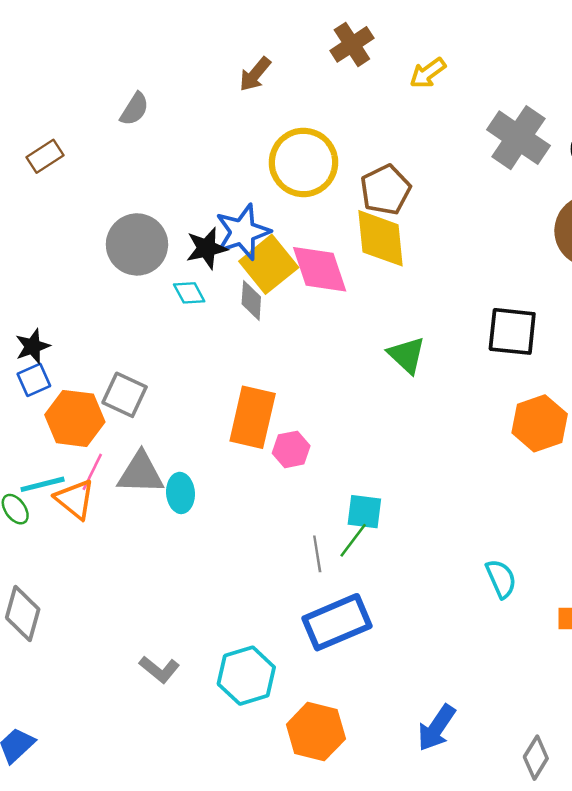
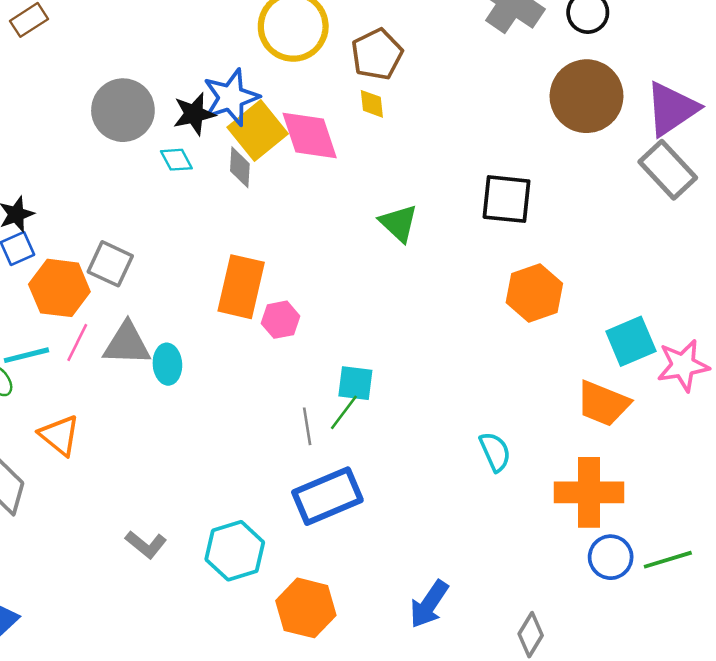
yellow diamond: (381, 238) -> (372, 104), size x0.5
orange triangle: (75, 499) -> (59, 435), moved

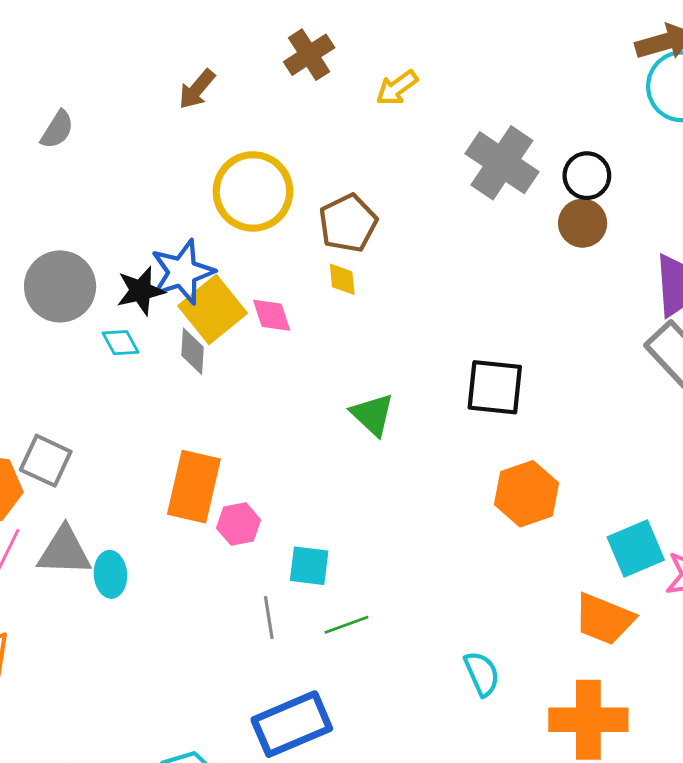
brown circle: (586, 96) -> (583, 223), moved, size x0.6
pink diamond: (310, 136) -> (272, 315), size x0.6
cyan square: (355, 383) -> (309, 566), moved
green line: (344, 412) -> (347, 625), moved, turned 33
gray line: (307, 426) -> (269, 618), moved

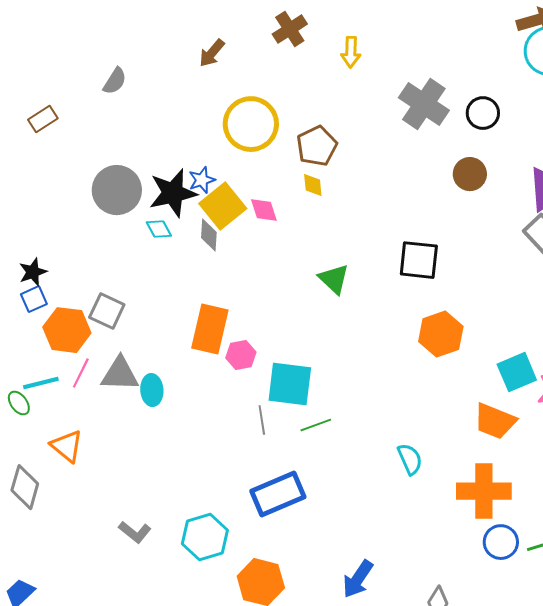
yellow arrow: (397, 88) -> (351, 52), turned -52
brown circle: (583, 223) -> (470, 174), moved
blue star: (182, 272) -> (202, 180), size x0.6
black star: (141, 291) -> (173, 193), size x1.4
cyan square: (309, 566) -> (290, 384), size x1.6

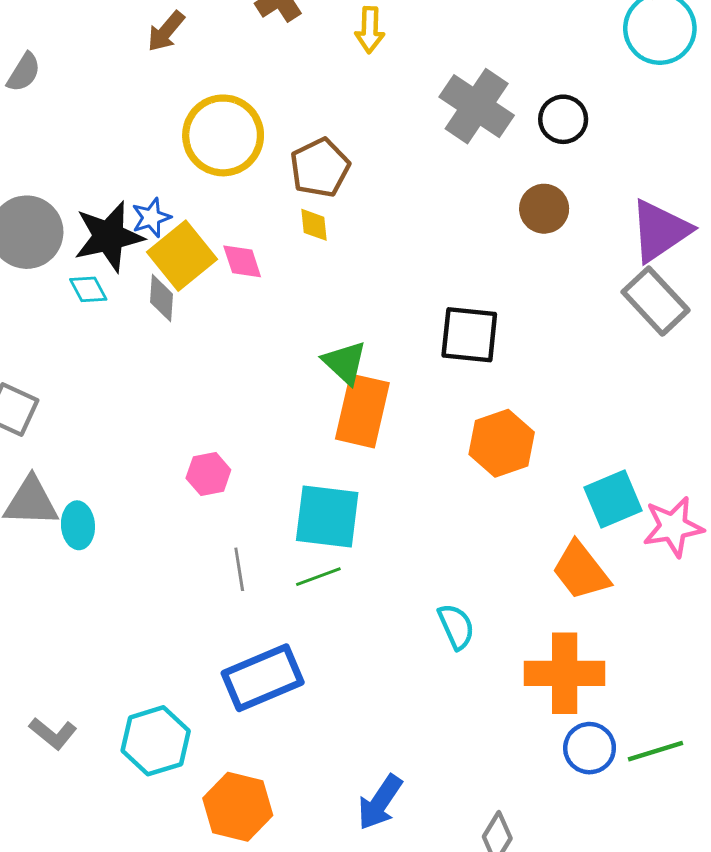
orange rectangle: (210, 329) -> (362, 411), moved
cyan square: (290, 384) -> (327, 517), moved
orange trapezoid: (495, 421) -> (581, 571), turned 30

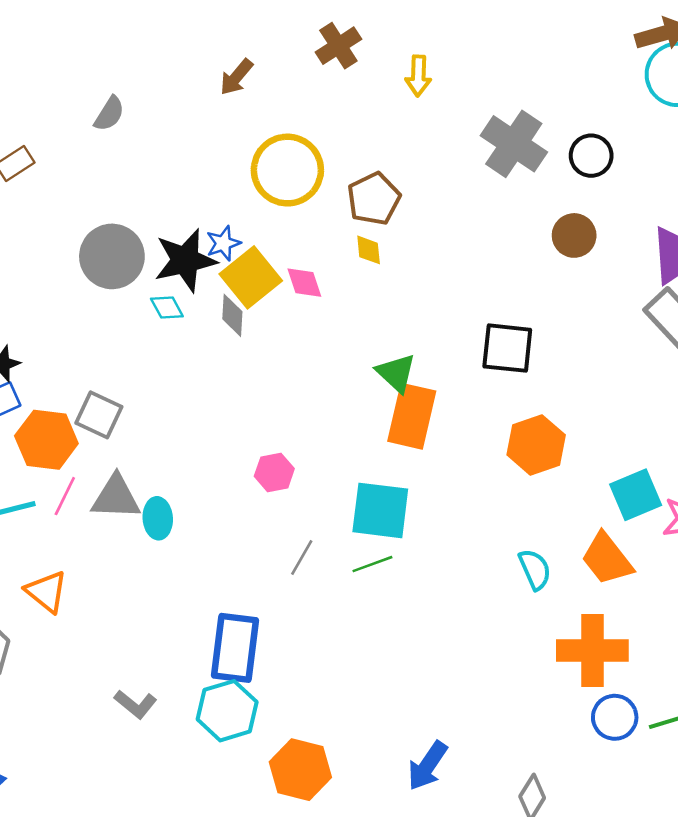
gray line: (239, 569) -> (302, 558), turned 39
cyan semicircle: (456, 626) -> (535, 569), moved
blue rectangle: (263, 678) -> (235, 648), moved, turned -60

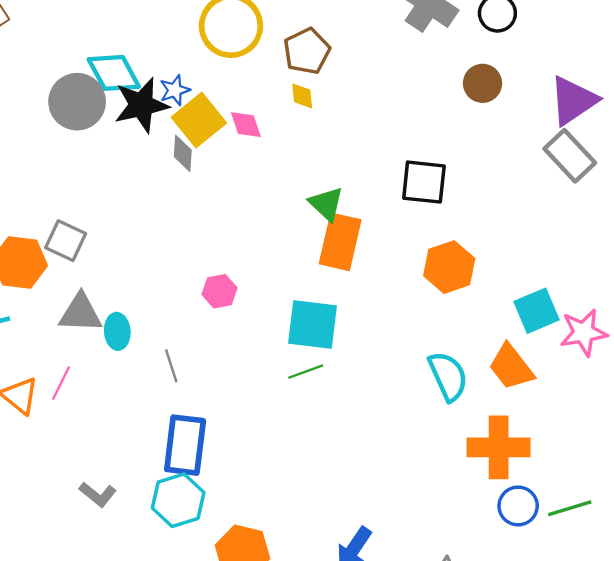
cyan diamond: (167, 307) -> (114, 73), moved, size x1.8
pink line: (65, 496) -> (61, 383), moved
gray line: (302, 558) -> (171, 366), moved, turned -48
cyan semicircle: (535, 569) -> (448, 376), size x1.4

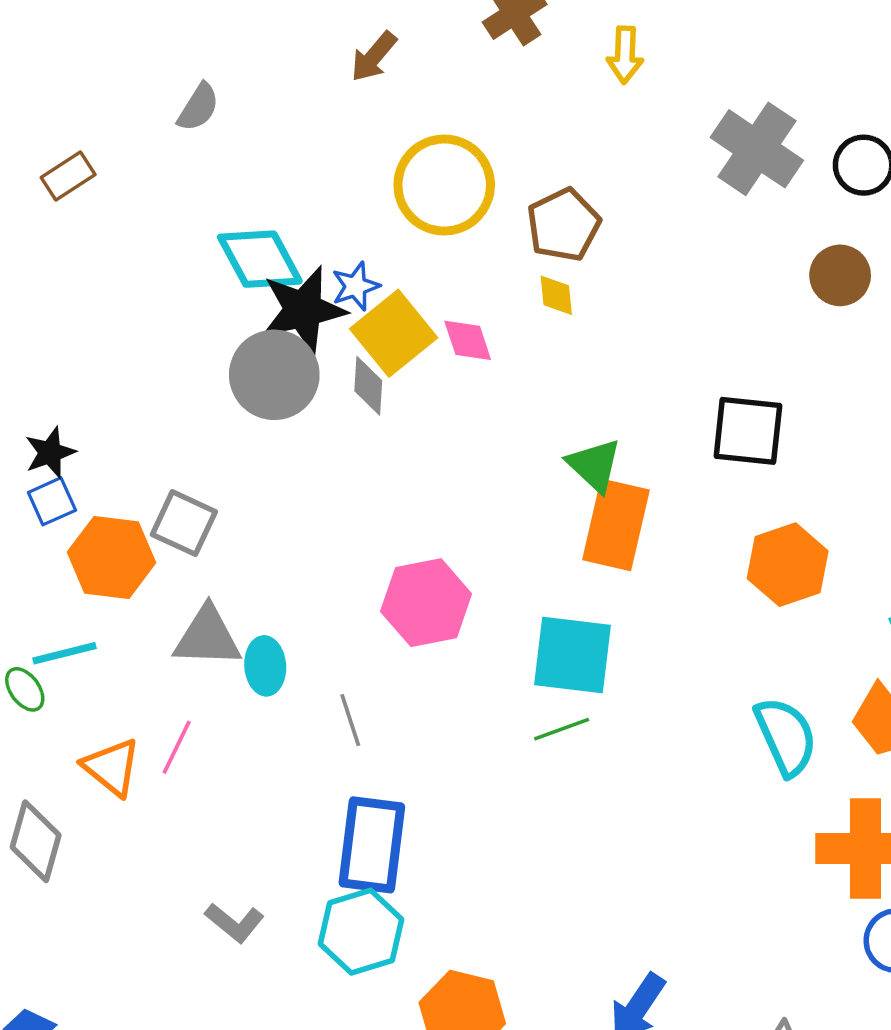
gray circle: (77, 102) -> (274, 375), moved
pink hexagon: (219, 291) -> (426, 603), size x1.6

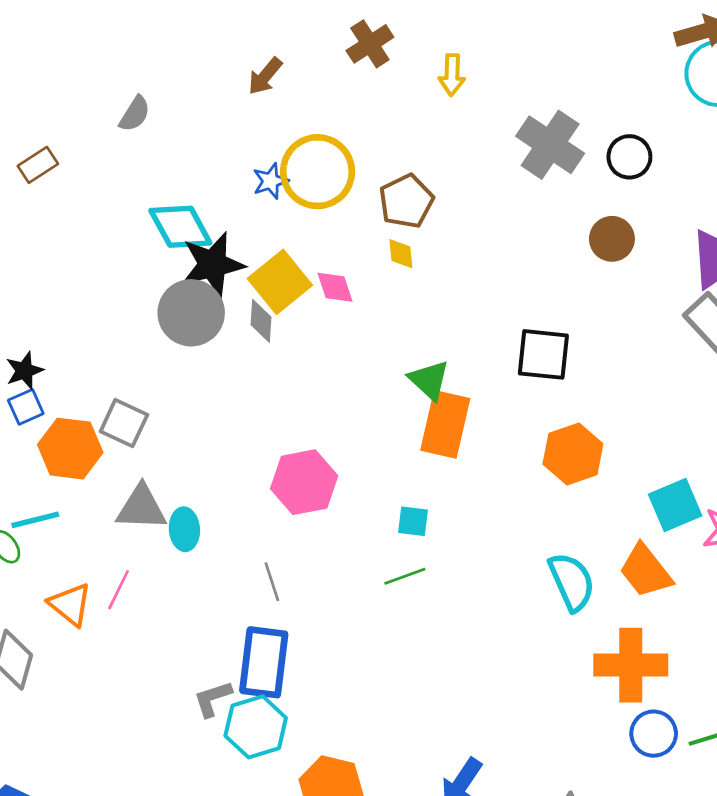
blue star: (356, 286) -> (270, 181), moved
cyan square: (573, 655) -> (413, 521), size x0.5
gray line: (350, 720) -> (272, 582), moved
gray L-shape: (234, 923) -> (213, 699), moved, turned 123

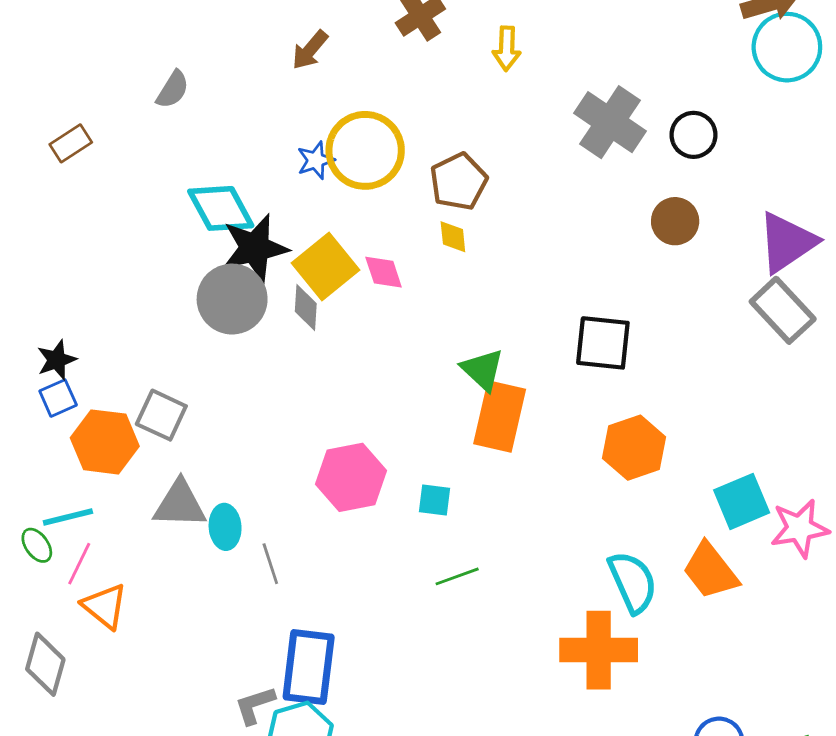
cyan square: (413, 521) -> (435, 500), moved
gray line: (272, 582) -> (270, 564), moved
pink line: (119, 590) -> (79, 564), moved
orange cross: (631, 665) -> (599, 650), moved

